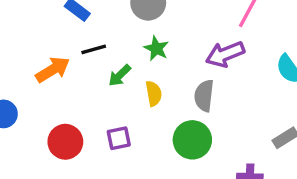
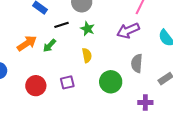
black line: (94, 49) -> (61, 25), moved
green arrow: (120, 75) -> (49, 46), moved
gray semicircle: (204, 96) -> (137, 63), moved

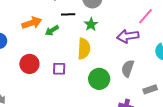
yellow semicircle: (87, 55) -> (84, 49), size x1.5

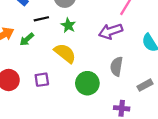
yellow semicircle: (84, 49) -> (65, 53), turned -45

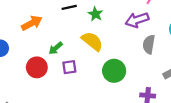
green arrow: (27, 39) -> (56, 48), moved
gray semicircle: (117, 66) -> (149, 44), moved

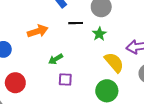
yellow semicircle: (92, 41) -> (114, 62), moved
red circle: (37, 67) -> (15, 83), moved

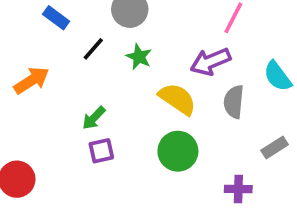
black line: (76, 23) -> (93, 49), turned -32
green arrow: (56, 59) -> (94, 118), moved

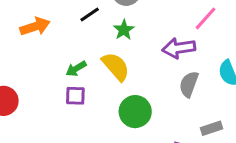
yellow semicircle: (177, 99) -> (116, 67), moved

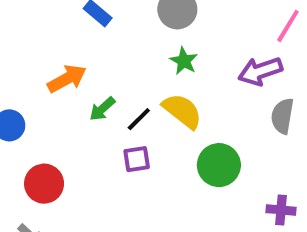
black line: (90, 14) -> (139, 119), moved
green arrow: (76, 69) -> (102, 109), moved

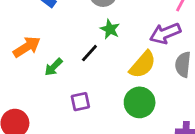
yellow semicircle: (182, 111) -> (143, 65), moved, turned 96
black line: (139, 119) -> (89, 53), moved

